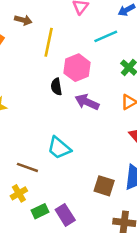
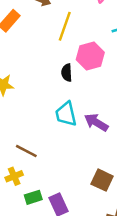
purple arrow: (87, 102) -> (96, 122), moved
cyan trapezoid: (59, 148) -> (66, 114), moved, turned 30

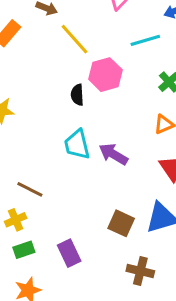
yellow line: (65, 26) -> (74, 39), turned -60
green rectangle: (33, 197) -> (24, 250), moved

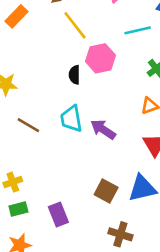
brown line: (30, 189) -> (28, 125), moved

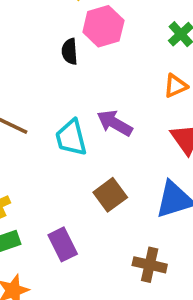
cyan trapezoid: (71, 119) -> (71, 138), moved
brown square: (106, 191) -> (110, 195), moved, turned 30

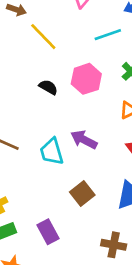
pink hexagon: (103, 26) -> (86, 79), moved
black semicircle: (70, 51) -> (48, 87), turned 126

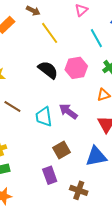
cyan line: (108, 35) -> (96, 38), turned 72
black semicircle: (48, 87) -> (48, 70), size x1.5
purple rectangle: (48, 232) -> (50, 175), moved

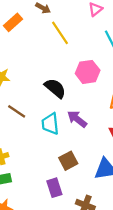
black semicircle: (48, 70) -> (55, 88), moved

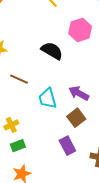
purple arrow: (77, 119) -> (79, 93), moved
cyan trapezoid: (50, 124) -> (48, 98), moved

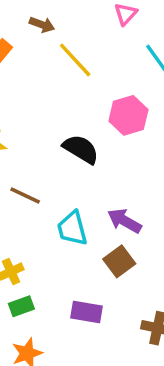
purple rectangle: (67, 146) -> (87, 312), moved, turned -54

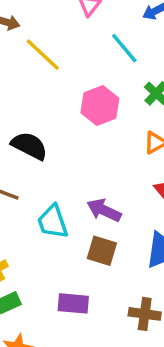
black semicircle: (81, 149) -> (29, 146), moved
brown square: (119, 261) -> (102, 251), turned -32

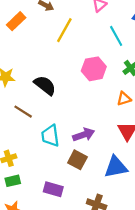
yellow line: (43, 55) -> (64, 30), turned 65
purple arrow: (104, 210) -> (84, 135), turned 125

